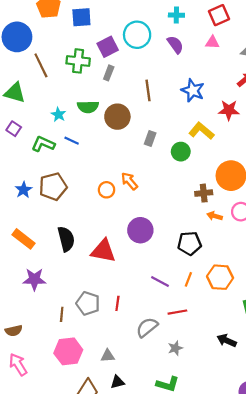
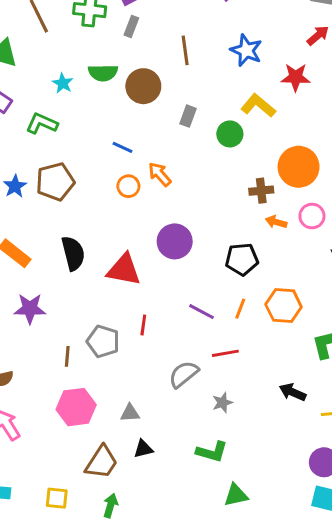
blue line: (72, 141) -> (122, 147), moved
red line: (117, 303) -> (143, 325), moved

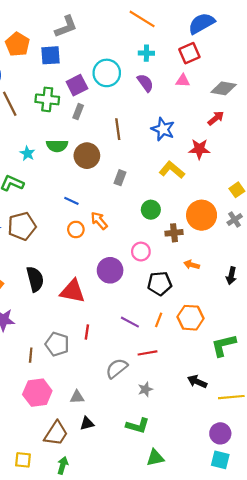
green circle: (230, 134) -> (151, 210), moved
pink circle: (312, 216) -> (141, 252), moved
orange arrow: (276, 222) -> (192, 265), moved

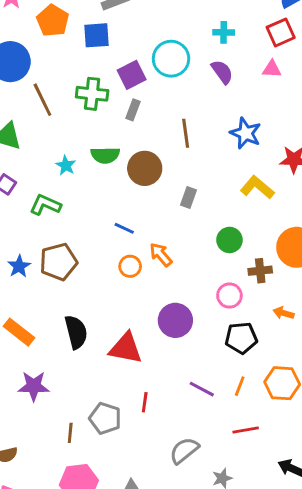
pink circle: (141, 252) -> (229, 296), moved
red line: (148, 353) -> (246, 430), moved

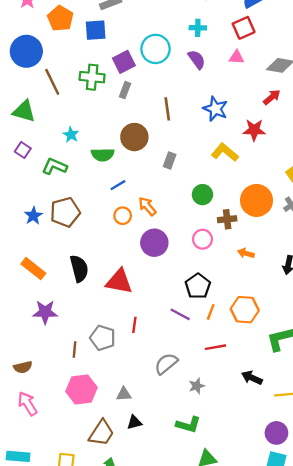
green semicircle: (105, 155) -> (103, 155), moved
blue line: (124, 228) -> (118, 185), turned -56
purple circle: (175, 320) -> (154, 243), moved
black pentagon: (241, 338) -> (198, 286), moved, turned -30

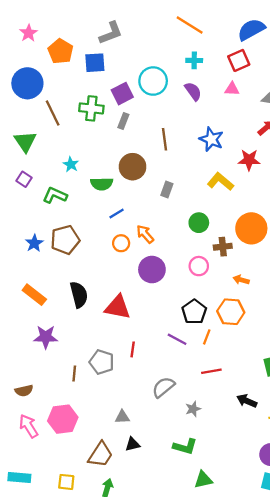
green triangle: (24, 111) -> (25, 142), turned 40
orange hexagon: (245, 310) -> (231, 312), moved
pink hexagon: (82, 389) -> (63, 419), moved

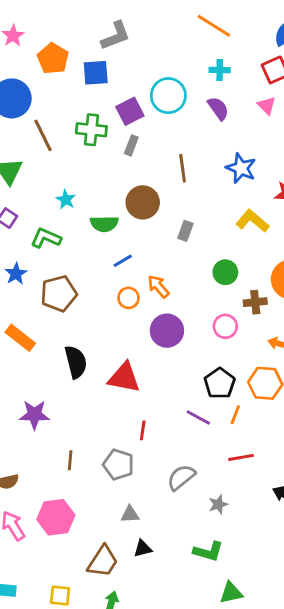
pink triangle: (232, 89) -> (267, 106), turned 42
blue star: (34, 243) -> (16, 274), moved
orange rectangle: (34, 295) -> (20, 338), moved
gray pentagon: (102, 362) -> (118, 465), moved

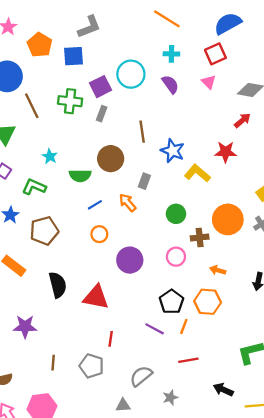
blue star: (241, 168) -> (173, 151), moved
orange arrow: (158, 286) -> (128, 203), moved
gray triangle: (130, 514) -> (123, 405), moved

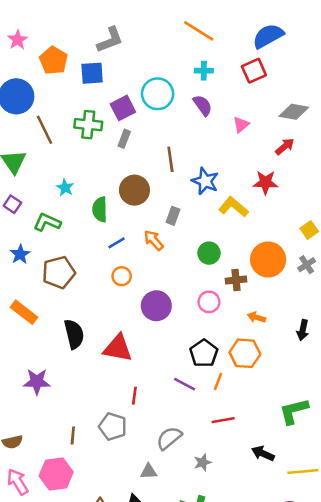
pink triangle: (209, 82) -> (241, 125), moved, turned 35
green semicircle: (80, 176) -> (100, 209), turned 90
brown line: (53, 363) -> (73, 436), moved

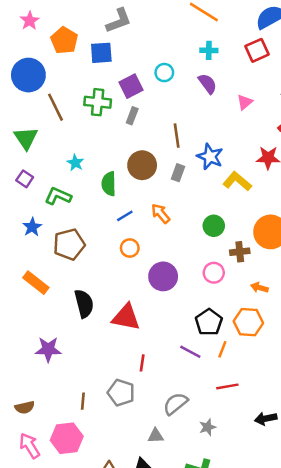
cyan circle: (158, 94) -> (164, 73), size x0.6
gray rectangle: (173, 216) -> (178, 173), moved
black arrow: (263, 453) -> (266, 419), turned -35

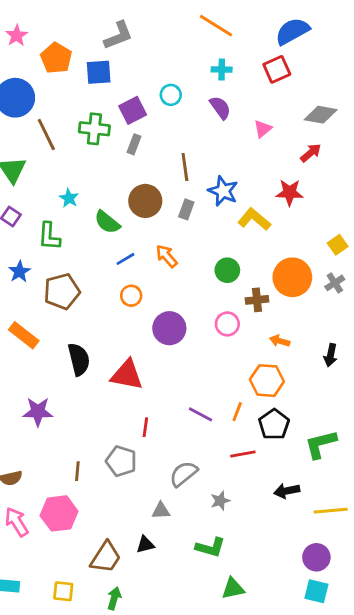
green semicircle: (109, 184) -> (107, 222), turned -50
green L-shape: (58, 196) -> (49, 236), turned -110
black pentagon: (209, 322) -> (274, 424), moved

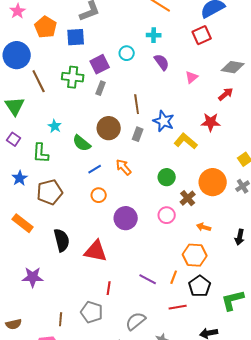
cyan cross: (222, 69) -> (154, 35), moved
brown cross: (257, 300) -> (188, 198), turned -35

